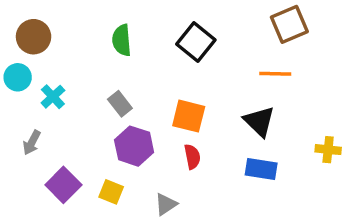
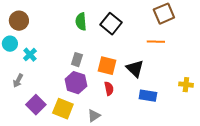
green semicircle: (122, 40) -> (81, 22), moved
gray rectangle: (120, 104) -> (77, 60), moved, turned 56
black triangle: (259, 121) -> (135, 69), moved
yellow square: (111, 192) -> (63, 109), size x1.5

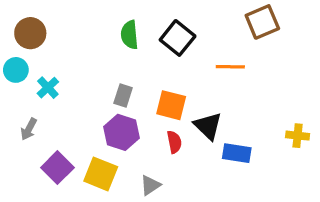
orange line: (156, 42) -> (230, 67), moved
black triangle: (135, 69) -> (208, 126), moved

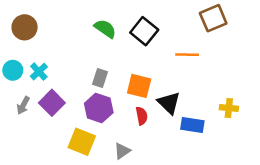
green semicircle: (129, 35) -> (105, 29), turned 130
cyan circle: (16, 70) -> (13, 70), moved
yellow cross: (298, 136) -> (229, 108), moved
purple square: (57, 168) -> (52, 103), moved

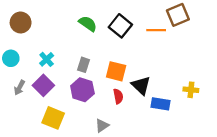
orange line: (187, 55) -> (156, 30), moved
cyan cross: (39, 72) -> (47, 59), moved
yellow square: (82, 142) -> (53, 118), moved

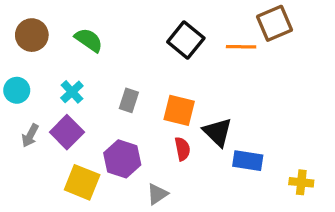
green semicircle: (88, 24) -> (89, 40), moved
purple hexagon: (82, 90) -> (122, 159), moved
yellow cross: (191, 90) -> (301, 182), moved

